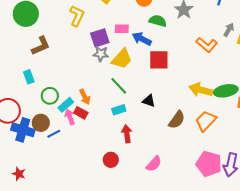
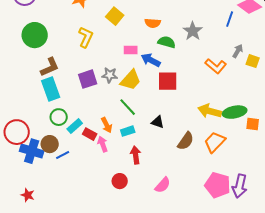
purple square: (100, 38) -> (88, 79), moved
cyan rectangle: (29, 77) -> (51, 89), moved, size x1.6
orange arrow: (85, 97) -> (107, 125), moved
pink arrow: (70, 117) -> (103, 144), moved

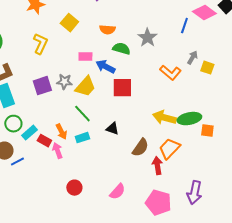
red arrow: (136, 155) -> (157, 166), moved
pink pentagon: (218, 185) -> (158, 203), moved

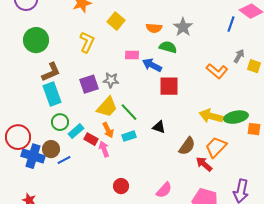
gray star: (147, 38) -> (183, 27), moved
yellow trapezoid: (85, 87) -> (107, 107), moved
red arrow: (157, 166) -> (204, 164), turned -42

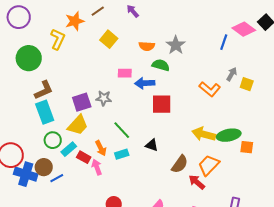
yellow L-shape: (87, 42) -> (58, 39), moved
blue arrow: (152, 65) -> (145, 83), turned -30
yellow trapezoid: (107, 107) -> (78, 125), moved

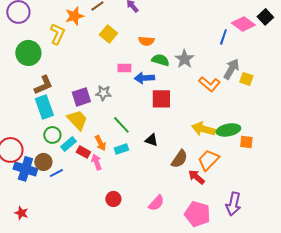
gray star: (176, 45) -> (184, 59), moved
gray arrow: (232, 74) -> (231, 69), size x1.5
yellow trapezoid: (78, 125) -> (77, 120), turned -85

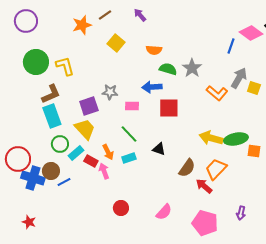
yellow L-shape: (57, 34) -> (65, 66), moved, turned -40
pink rectangle: (124, 68) -> (132, 106), moved
gray star: (103, 93) -> (110, 92), moved
purple arrow: (233, 204) -> (241, 213), size x0.6

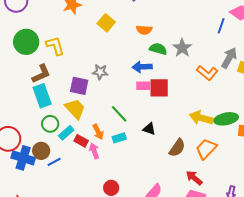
purple square: (89, 106) -> (79, 86), turned 30
pink rectangle: (132, 106) -> (143, 86), moved
red arrow: (204, 186) -> (194, 178), moved

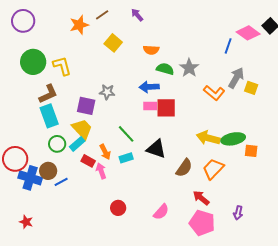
black triangle: (149, 129) -> (156, 149), size x1.5
cyan rectangle: (66, 133) -> (77, 144), moved

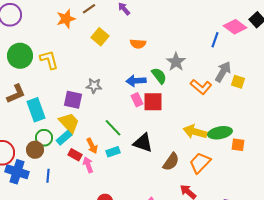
green semicircle: (165, 69) -> (159, 76), moved, turned 36
brown L-shape: (48, 94) -> (16, 94), moved
pink rectangle: (150, 106) -> (137, 100), turned 64
brown circle: (48, 171) -> (35, 150), moved
blue line: (61, 182) -> (48, 176), turned -56

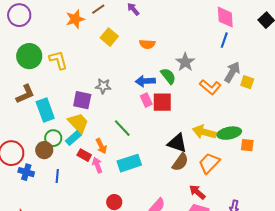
pink diamond: (235, 27) -> (225, 17), moved, turned 50
black triangle: (143, 143) -> (177, 143), moved
cyan rectangle: (113, 152) -> (129, 163), moved, size x1.6
blue cross: (17, 172) -> (26, 172), size x0.7

